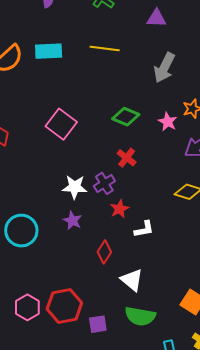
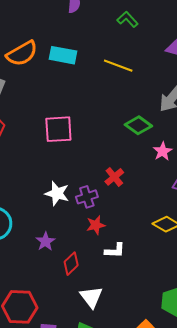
green diamond: (126, 117) -> (138, 125), moved
pink square: (61, 124) -> (58, 129), turned 36
purple star: (73, 220) -> (45, 241), moved

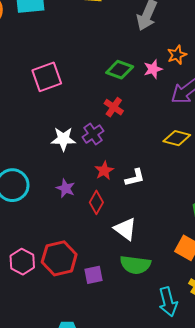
green diamond: (138, 125) -> (120, 70), moved
pink star: (163, 151) -> (153, 69), turned 30
red star: (96, 225) -> (104, 171), moved

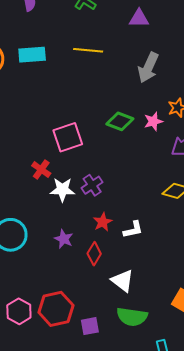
pink square: (47, 77) -> (68, 137), moved
red cross: (114, 107) -> (41, 170), moved

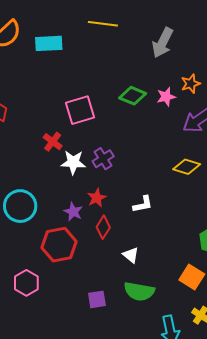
cyan rectangle: (32, 55) -> (49, 43), moved
red star: (103, 222) -> (97, 198), moved
white triangle: (123, 281) -> (131, 255), size x0.7
red hexagon: (56, 309) -> (59, 245), moved

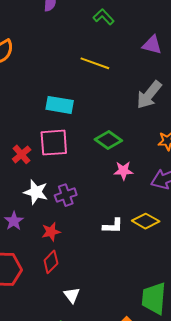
cyan rectangle: (49, 43) -> (60, 105), moved
pink star: (166, 97) -> (123, 171), moved
red cross: (53, 142) -> (22, 154), moved
white L-shape: (143, 204) -> (113, 226), moved
purple star: (73, 212) -> (14, 221), moved

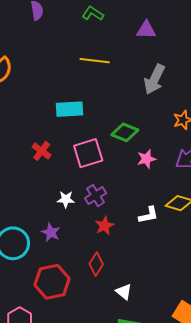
pink square: (54, 143) -> (88, 153), moved
red cross: (22, 154) -> (42, 151), moved
white star: (36, 192) -> (66, 199), size x0.7
red star: (51, 232) -> (104, 226), moved

